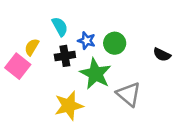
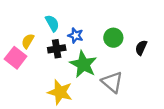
green circle: (115, 43) -> (113, 38), moved
black semicircle: (162, 55) -> (141, 48), turned 88
yellow star: (69, 106) -> (60, 92), turned 30

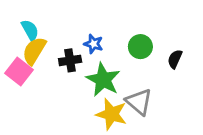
cyan semicircle: (52, 23) -> (30, 30), moved
yellow semicircle: (28, 41) -> (34, 51), size x1.5
yellow star: (60, 92) -> (111, 114), moved

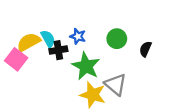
cyan semicircle: (30, 30) -> (48, 39), moved
yellow semicircle: (34, 51) -> (29, 42), turned 30

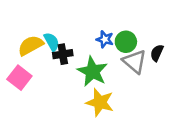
blue star: (78, 36) -> (105, 39), moved
pink square: (16, 59) -> (19, 78), moved
gray triangle: (116, 84) -> (135, 62), moved

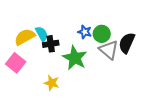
black semicircle: (157, 53) -> (127, 43), size x1.5
yellow star: (100, 102) -> (52, 83), moved, size x0.7

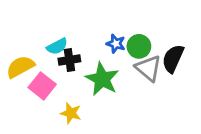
cyan semicircle: (42, 34) -> (57, 46), turned 91
yellow semicircle: (25, 37) -> (20, 67), moved
pink square: (16, 63) -> (42, 86), moved

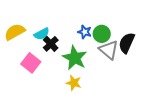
black cross: (69, 60) -> (51, 44), turned -35
yellow semicircle: (20, 67) -> (15, 32), moved
yellow star: (71, 113) -> (74, 83), moved

